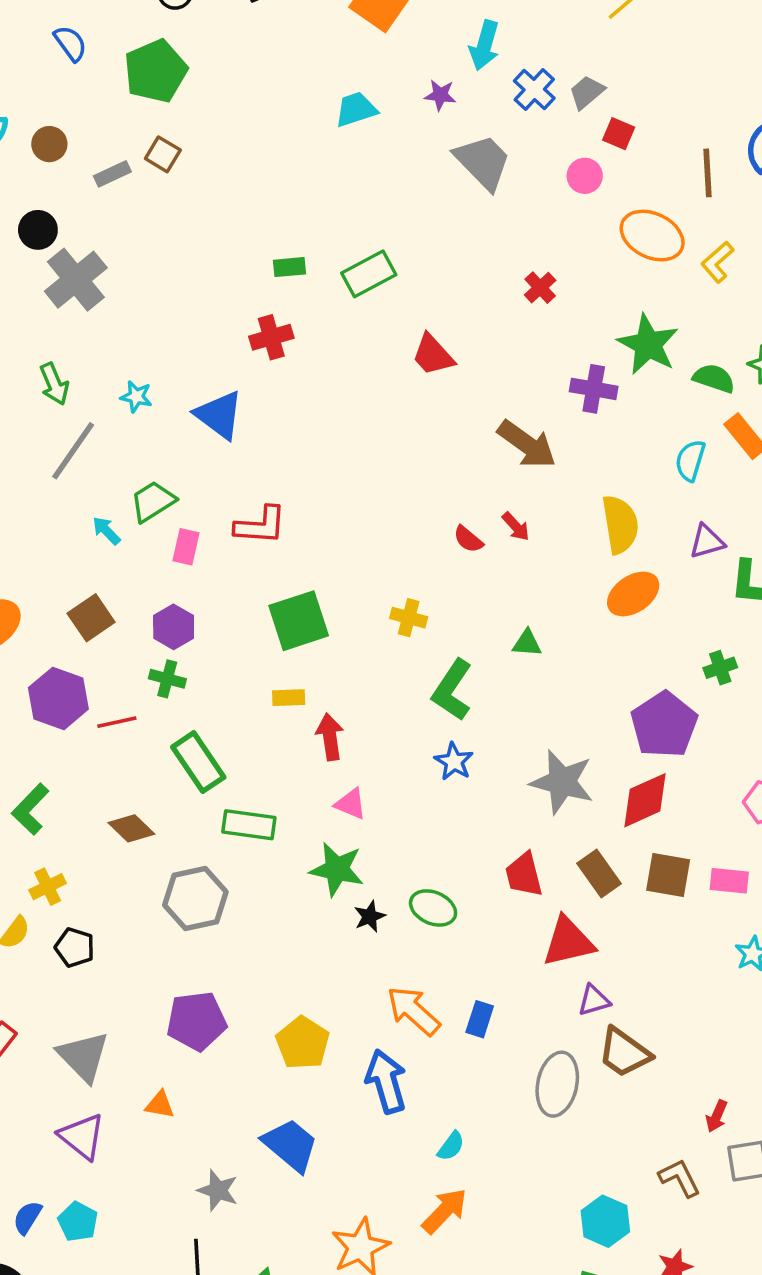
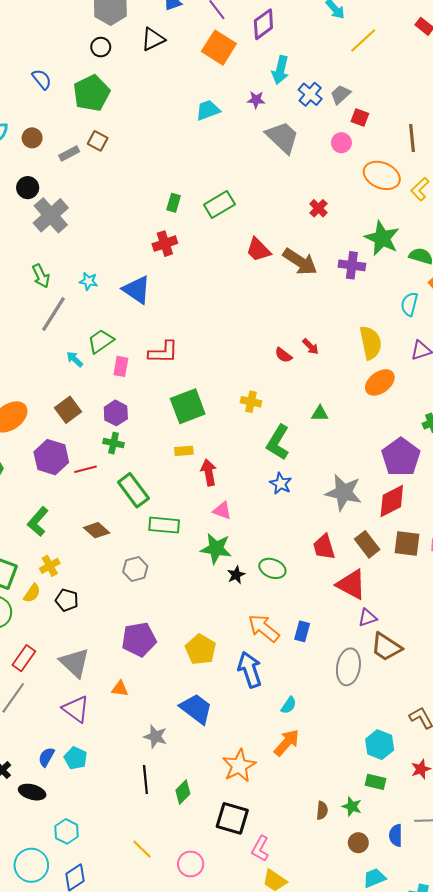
green rectangle: (290, 267) -> (174, 203), turned -66
brown arrow: (527, 444) -> (300, 262), moved
gray hexagon: (195, 899) -> (135, 569), size x0.7
red triangle: (568, 942) -> (351, 584), turned 44

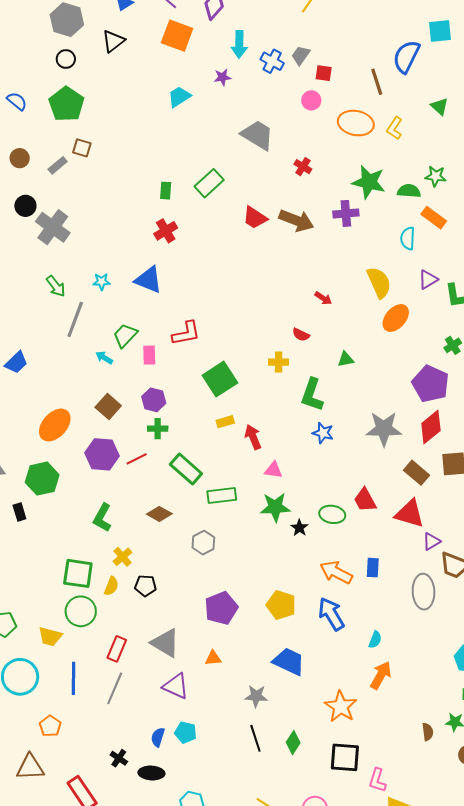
gray trapezoid: (282, 137) -> (258, 135), moved
red semicircle: (283, 355) -> (301, 335), moved
red trapezoid: (324, 547) -> (365, 500), moved

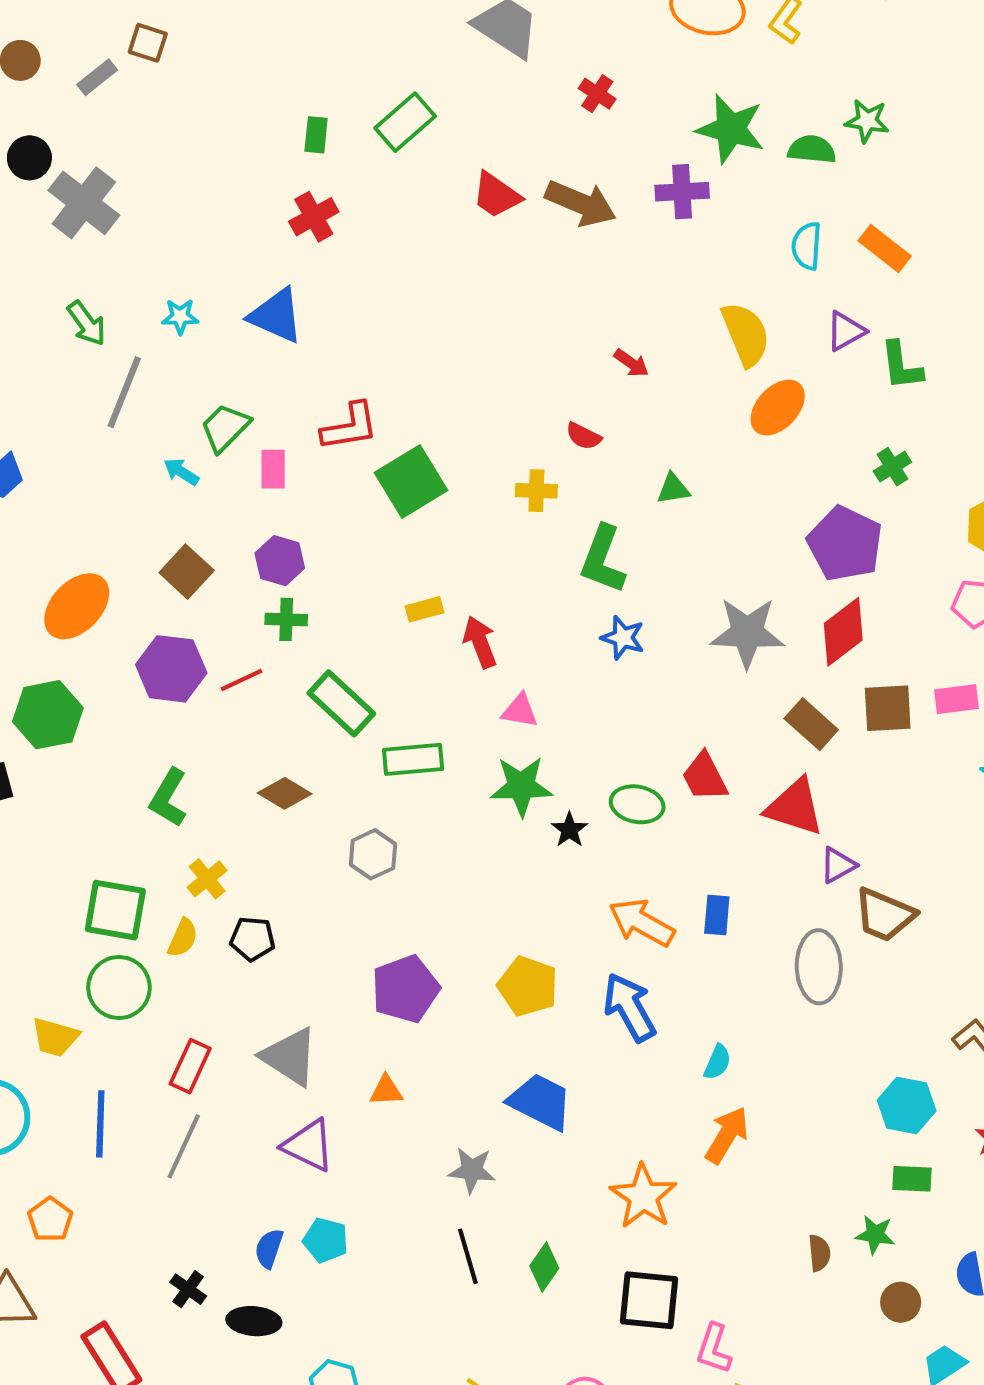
orange rectangle: (434, 218) -> (885, 248), moved
green square: (220, 379) -> (411, 481), moved

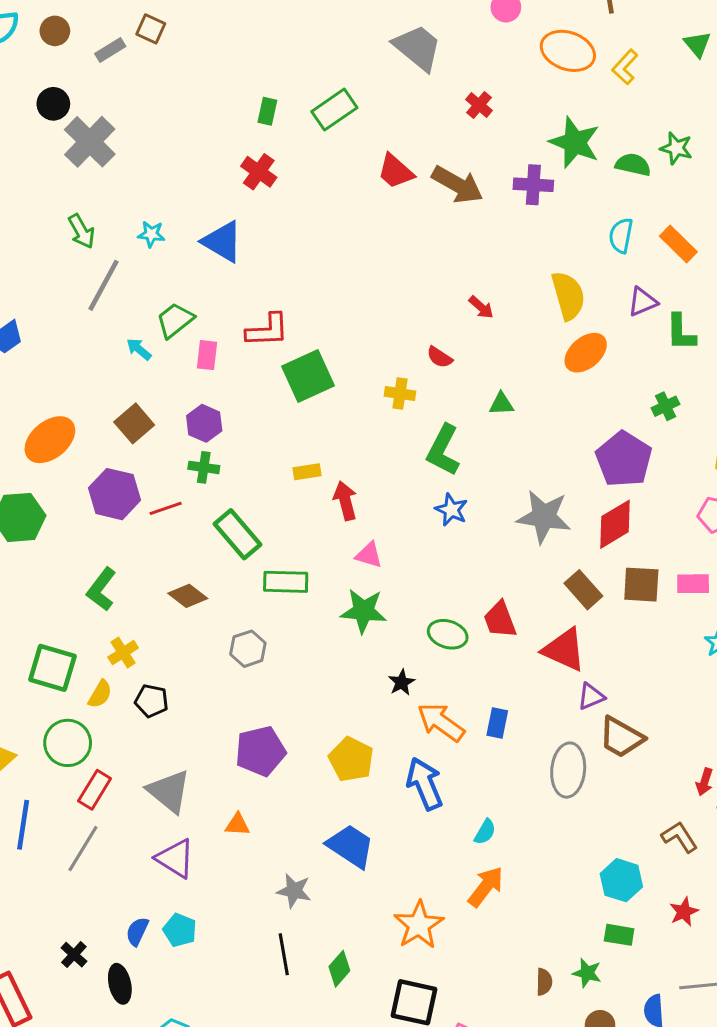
red cross: (314, 217) -> (259, 172), turned -32
black star: (569, 830) -> (402, 682), moved
green circle: (119, 988) -> (68, 743), moved
black ellipse: (254, 1321) -> (120, 984), turned 66

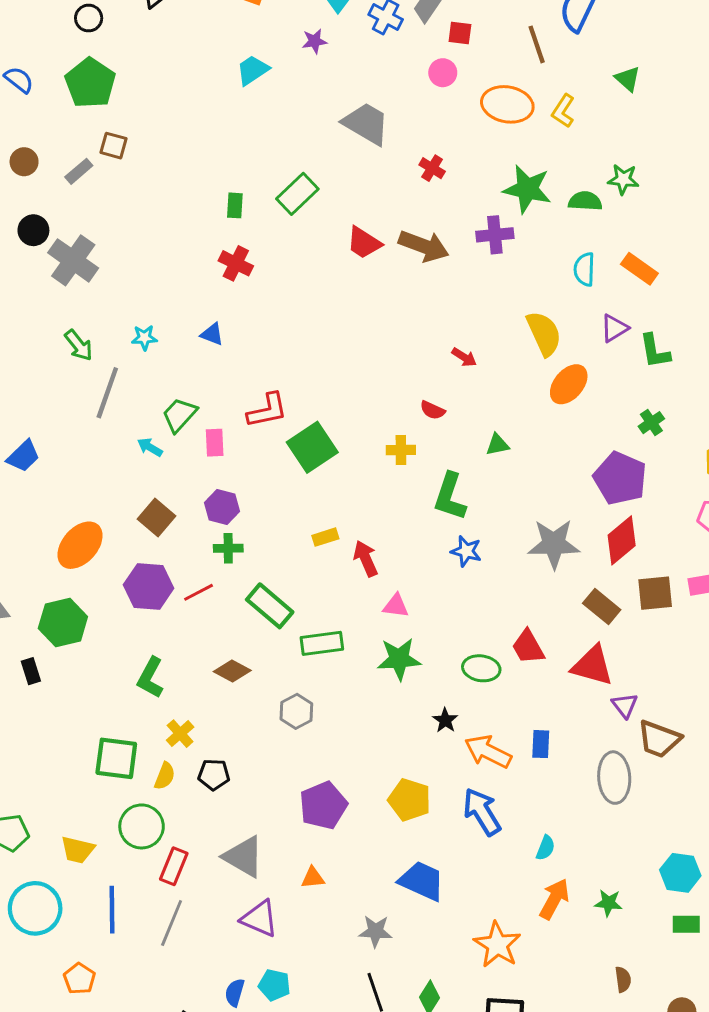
blue triangle: (222, 242) -> (212, 334), size x0.6
purple triangle: (591, 696) -> (625, 705), turned -36
green star: (587, 973) -> (608, 903), moved

